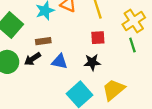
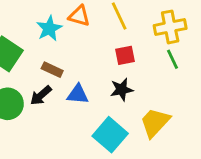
yellow cross: (134, 21) -> (170, 27), turned 30
brown rectangle: (43, 41) -> (52, 70), turned 40

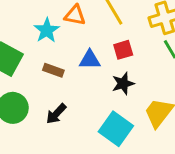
blue triangle: (78, 94) -> (90, 60), moved
black arrow: (41, 95) -> (56, 114), moved

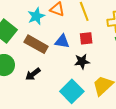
brown rectangle: (53, 70) -> (36, 44), size x1.6

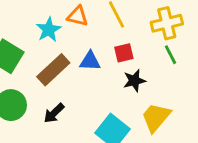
brown rectangle: (36, 44) -> (53, 70), turned -65
black star: (82, 61) -> (134, 81), moved

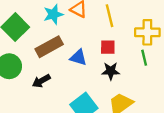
blue triangle: (90, 61) -> (78, 57), moved

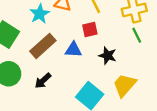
red square: (108, 47) -> (90, 30), moved
black star: (111, 71) -> (108, 56), turned 30

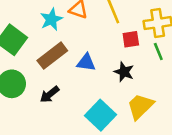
red square: (90, 30) -> (131, 39), moved

